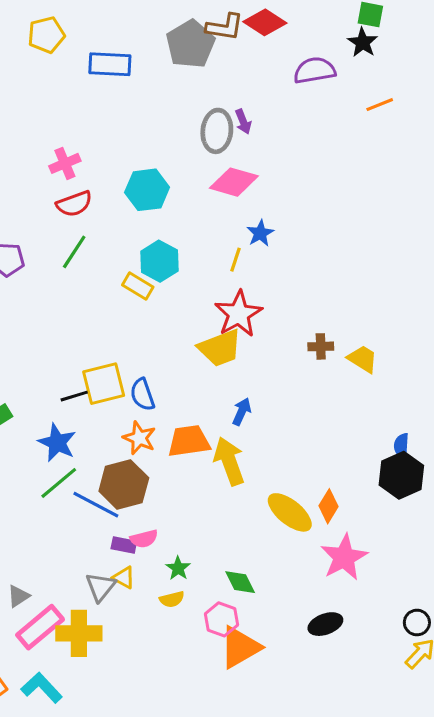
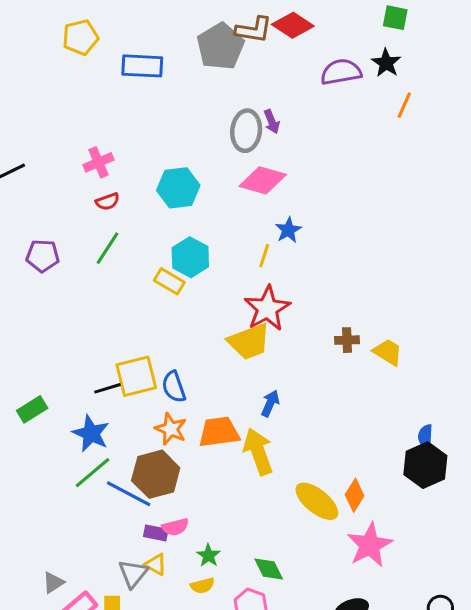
black star: (363, 43) -> (386, 63), moved
orange line: (380, 105) -> (404, 105), turned -44
red semicircle: (74, 204) -> (108, 201), size x0.7

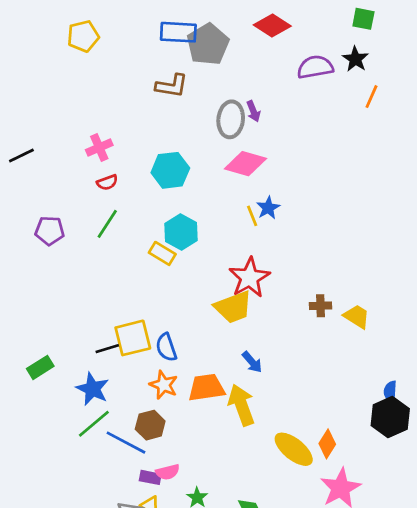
brown L-shape: (254, 30) -> (172, 86), moved
blue rectangle: (142, 66) -> (178, 32), moved
yellow line: (264, 256) -> (252, 216), moved, turned -40
blue arrow: (270, 403) -> (252, 362), turned 115
brown hexagon: (156, 474) -> (150, 425), size x0.7

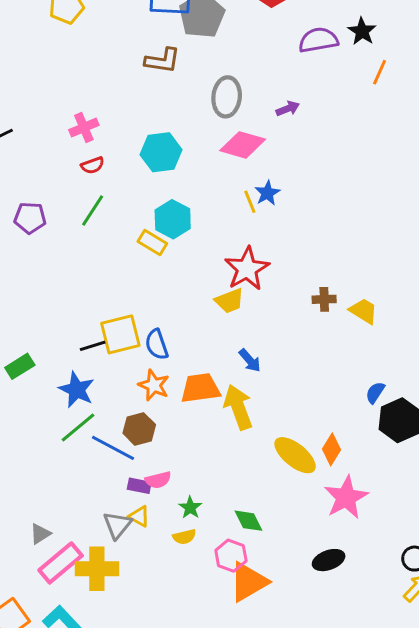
purple arrow: (253, 111) -> (288, 109), moved, turned -90
yellow trapezoid: (233, 307) -> (230, 301), size x0.7
blue semicircle: (390, 392) -> (375, 393), moved, turned 30

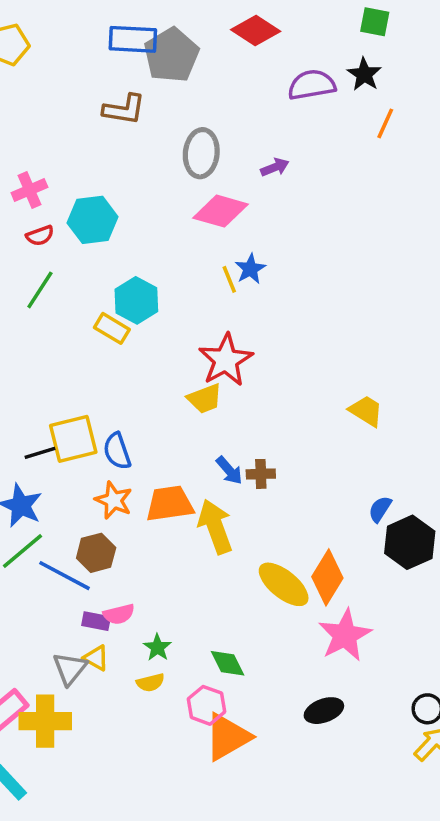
cyan hexagon: (161, 152) -> (93, 220), moved
brown cross: (324, 299) -> (261, 474), moved
orange diamond: (331, 449) -> (327, 577), size x1.4

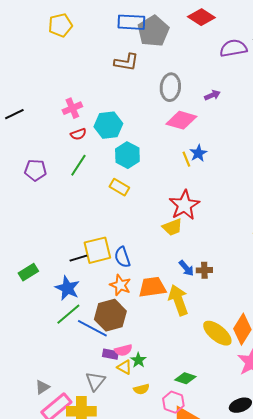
cyan hexagon: (136, 300) -> (127, 155), moved
brown hexagon: (96, 553) -> (110, 315), size x1.4
green star: (157, 647) -> (138, 360), moved
yellow triangle: (96, 658) -> (124, 367), moved
green diamond: (228, 663) -> (185, 378), turned -45

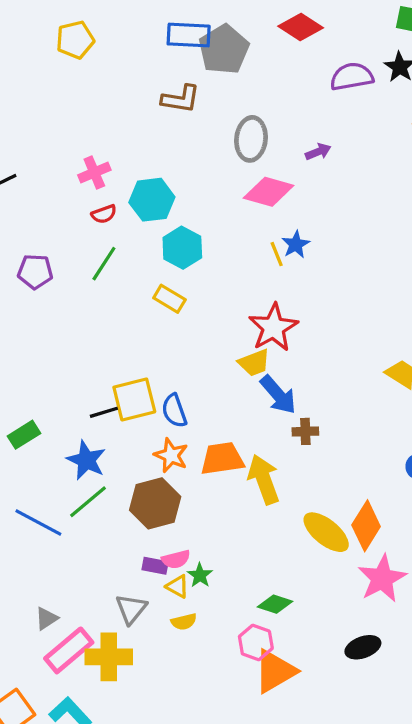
blue arrow: (186, 268) -> (278, 395), moved, size x1.5
blue line: (92, 328) -> (38, 523), moved
yellow semicircle: (141, 389) -> (184, 622), moved

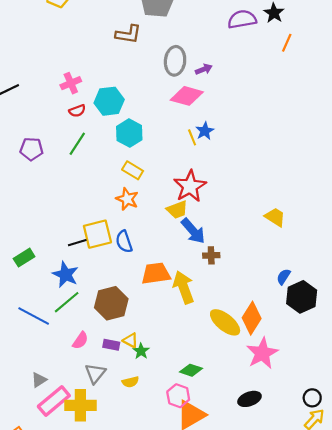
purple arrow: (318, 152) -> (204, 69), moved
yellow rectangle: (169, 299) -> (133, 170), moved
orange star: (171, 455) -> (127, 199), moved
pink semicircle: (176, 559) -> (80, 340), moved, turned -42
yellow triangle: (177, 587) -> (130, 340), moved

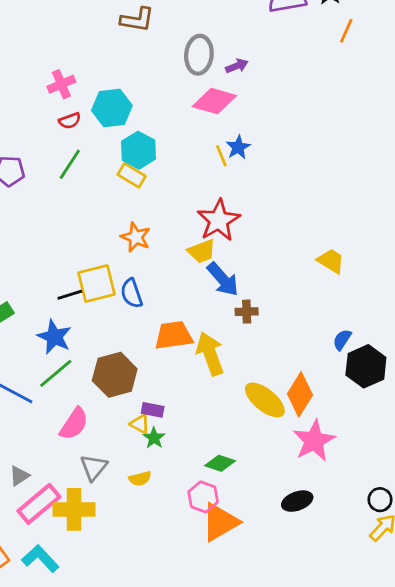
yellow rectangle: (133, 170) -> (132, 175), moved
pink semicircle: (80, 340) -> (74, 424), size x1.4
purple rectangle: (111, 345) -> (153, 410), moved

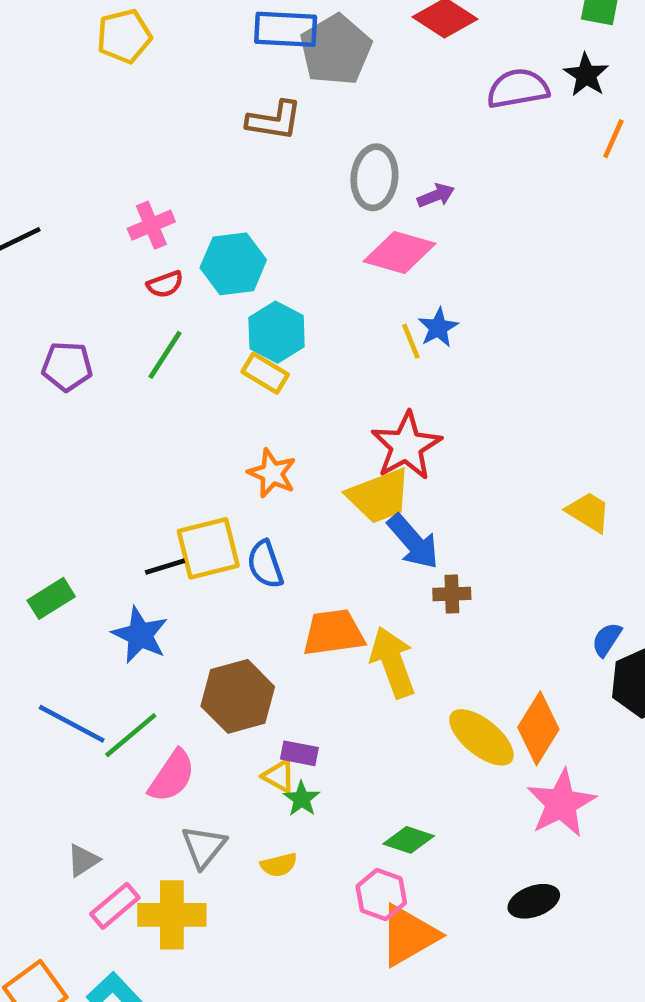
yellow trapezoid: (202, 251) -> (379, 496), size x1.4
green line: (56, 373) -> (131, 735), moved
pink rectangle: (39, 504) -> (115, 906), size x0.7

